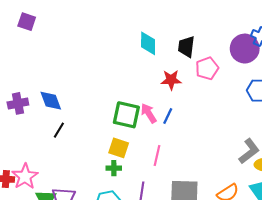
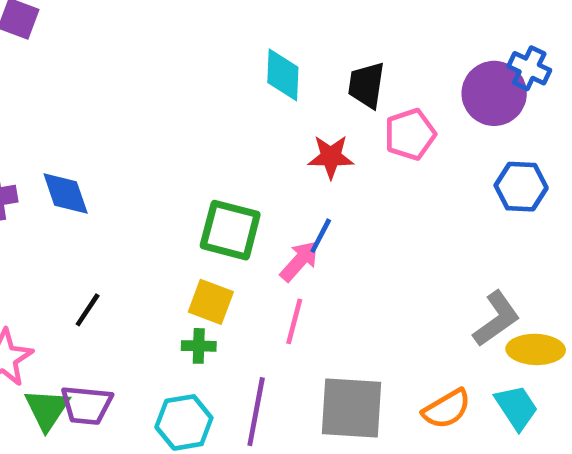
pink arrow: (149, 113) -> (300, 261), moved, turned 72
black line: (59, 130) -> (88, 310), moved

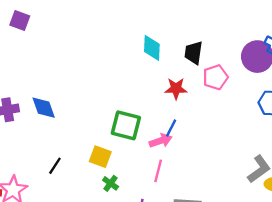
pink arrow: (300, 261) -> (161, 141), turned 30
yellow square: (211, 302) -> (100, 157), moved
green cross: (199, 346) -> (111, 183), turned 35

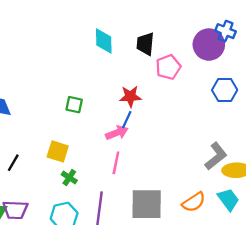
red star: (176, 89) -> (130, 96), moved
green square: (126, 125) -> (74, 105), moved, size x0.6

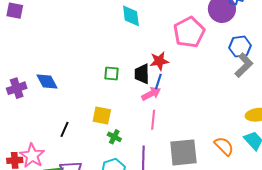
black trapezoid: (145, 44) -> (142, 74), moved
pink pentagon: (168, 67) -> (189, 32), size x1.4
gray L-shape: (216, 156) -> (244, 65), moved
orange semicircle: (194, 202) -> (224, 146), turned -95

